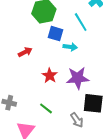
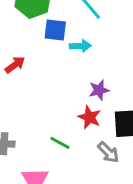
red star: (50, 75) -> (89, 117), moved
purple star: (78, 78) -> (99, 90), size x0.6

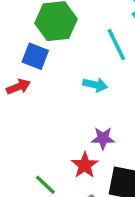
blue square: (55, 30) -> (35, 56), moved

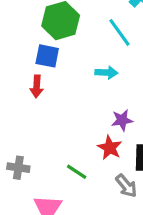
red arrow: (18, 87) -> (37, 86), turned 125

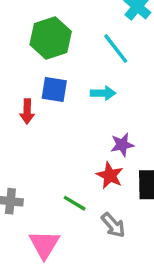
blue square: (47, 56) -> (54, 89), moved
gray arrow: (126, 186) -> (113, 225), moved

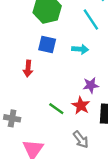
red arrow: (27, 111) -> (28, 69), moved
green line: (75, 203) -> (56, 109), moved

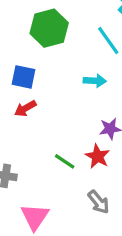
blue square: (47, 44) -> (24, 77), moved
red arrow: (28, 69) -> (25, 108), turned 56

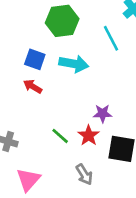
cyan arrow: (95, 81) -> (74, 64), moved, size x1.5
red arrow: (25, 108) -> (33, 86), turned 54

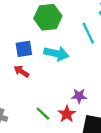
blue square: (35, 59) -> (24, 49), turned -30

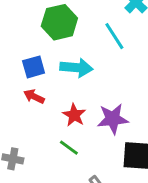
purple star: (79, 96) -> (113, 119), size x1.5
red star: (67, 114) -> (74, 115), moved

